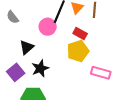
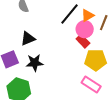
pink circle: (48, 27) -> (85, 29), moved
yellow pentagon: (78, 51) -> (96, 60), moved

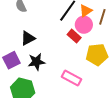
red rectangle: (83, 41) -> (74, 36), moved
pink rectangle: (91, 85) -> (71, 78), moved

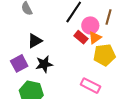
orange triangle: (86, 11) -> (95, 38), moved
pink rectangle: (71, 78) -> (91, 86), moved

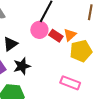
brown line: (109, 17) -> (90, 12), moved
pink circle: (90, 25) -> (39, 30), moved

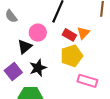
pink circle: (39, 30) -> (38, 33), moved
yellow pentagon: (81, 51) -> (72, 56), moved

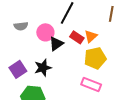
gray semicircle: (11, 16) -> (21, 26), moved, turned -64
black triangle: (25, 47) -> (56, 44), moved
yellow pentagon: (72, 56) -> (95, 58), moved

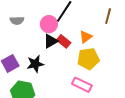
pink circle: (45, 32) -> (49, 24), moved
red rectangle: (77, 37) -> (64, 41), moved

